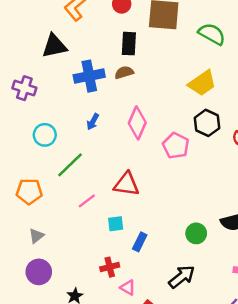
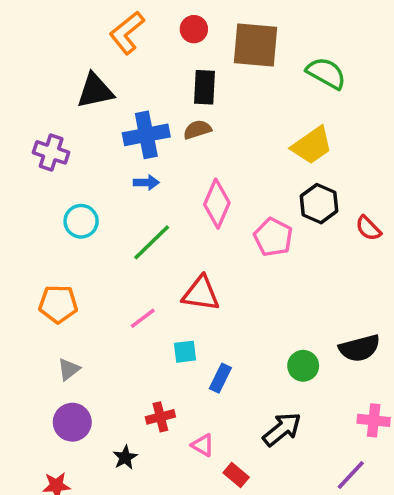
blue arrow: (93, 122) -> (146, 182), moved, turned -119
green line: (70, 165) -> (152, 242), moved
red cross: (110, 267) -> (160, 417), moved

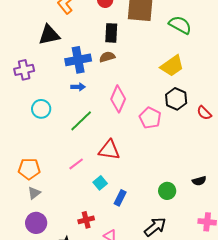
purple cross: (51, 152) -> (24, 70), turned -30
orange pentagon: (58, 304) -> (29, 169), moved
black semicircle: (360, 348) -> (199, 181), size x0.6
cyan square: (185, 352) -> (100, 183), turned -32

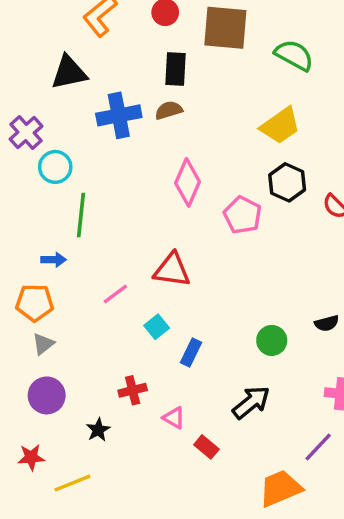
purple cross: (24, 70) -> (26, 133), turned -30
blue arrow: (78, 87) -> (54, 260), moved
cyan circle: (41, 109) -> (55, 167), moved
green line: (81, 121) -> (81, 215), moved, turned -40

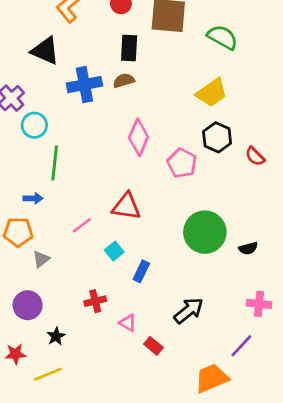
black triangle: (69, 72) -> (45, 51), turned 36
green circle: (272, 340) -> (205, 232), moved, size x1.8
gray triangle: (43, 344) -> (41, 259), moved
black star: (98, 430) -> (56, 336), moved

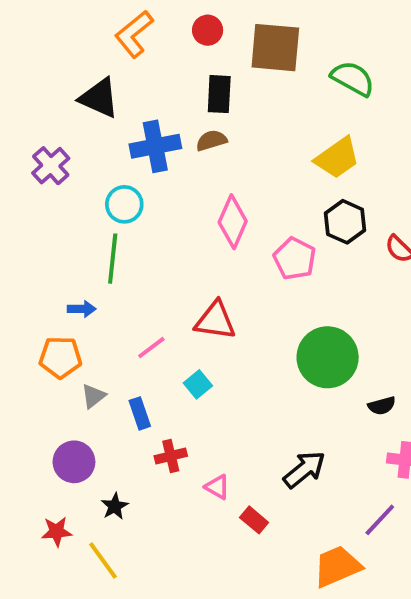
cyan circle: (34, 125) -> (124, 204), moved
black semicircle: (248, 248) -> (382, 406), moved
blue rectangle: (141, 271) -> (140, 413), moved, turned -45
yellow line: (48, 374) -> (103, 561), turned 76

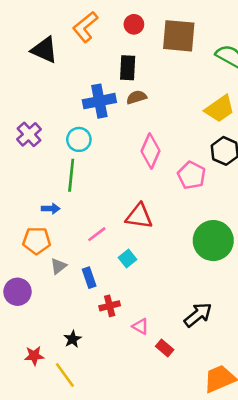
black rectangle: (219, 94) -> (128, 68), moved
black triangle: (99, 98) -> (44, 50), moved
purple cross: (51, 166) -> (29, 134), moved
purple circle: (74, 462) -> (17, 292), moved

